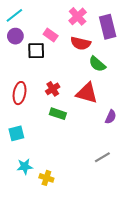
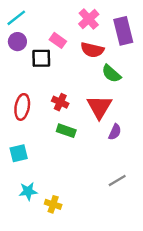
red cross: (53, 89) -> (60, 102), turned -32
red triangle: (87, 93) -> (99, 107), turned 45
purple semicircle: (111, 117) -> (115, 132), moved

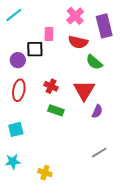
pink rectangle: (58, 40) -> (49, 34), turned 56
purple circle: (17, 42) -> (18, 60), moved
cyan star: (28, 191) -> (13, 162), moved

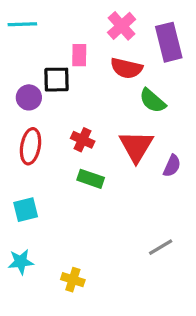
cyan line: (14, 15) -> (22, 24), turned 36
purple semicircle: (97, 111) -> (172, 166), moved

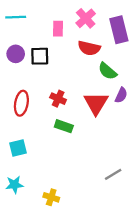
pink rectangle: (79, 55) -> (58, 29), moved
purple circle: (29, 97) -> (16, 54), moved
purple semicircle: (172, 166) -> (121, 95), moved

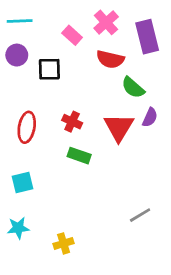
pink rectangle: (58, 29) -> (72, 35), turned -49
purple circle: (16, 54) -> (17, 55), moved
yellow cross: (51, 197) -> (64, 243), turned -35

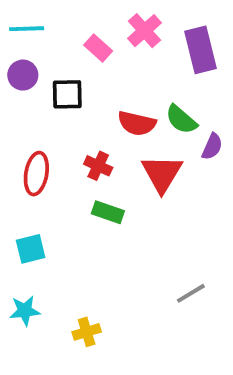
red semicircle: (110, 59) -> (137, 123), moved
purple semicircle: (150, 117) -> (212, 147), moved

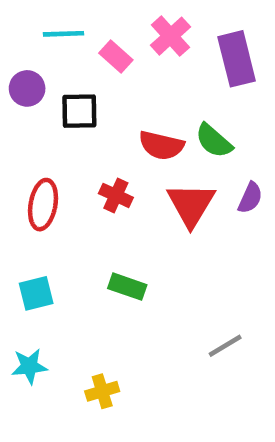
cyan line: (27, 29) -> (63, 34), moved
purple semicircle: (212, 147) -> (250, 198), moved
green rectangle: (108, 212) -> (127, 287), moved

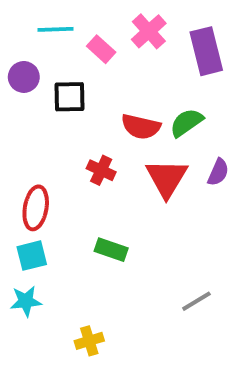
green semicircle: (214, 141) -> (186, 123), turned 104
red ellipse: (43, 205) -> (36, 208), moved
cyan star: (29, 366) -> (26, 301), moved

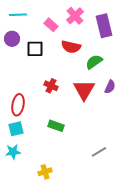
cyan line: (56, 29) -> (18, 15), moved
red semicircle: (141, 127) -> (71, 47), moved

